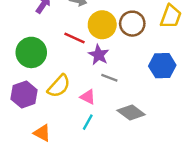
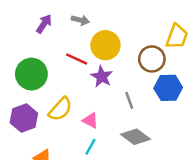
brown circle: (132, 24) -> (152, 59), moved
gray line: (109, 78) -> (129, 100), moved, turned 49

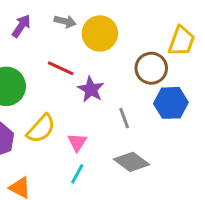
yellow circle: (105, 45) -> (100, 33), moved
pink triangle: (90, 120) -> (77, 142), turned 36

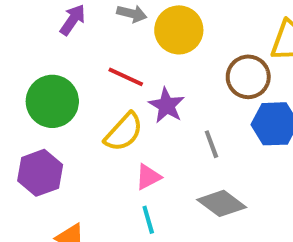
yellow semicircle: (41, 129) -> (124, 132), moved
pink triangle: (77, 142) -> (148, 177), turned 30
cyan line: (77, 174) -> (148, 220), turned -45

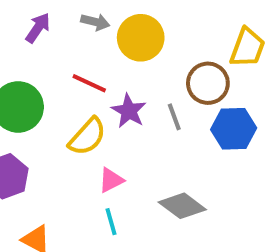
gray line: (211, 144) -> (174, 117), moved

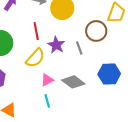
red line: (89, 83) -> (36, 31), turned 54
blue hexagon: (234, 129) -> (109, 74), moved
gray diamond: (182, 206) -> (73, 82), moved

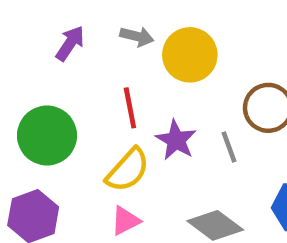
pink triangle: (47, 80) -> (125, 221), moved

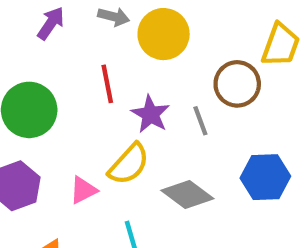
yellow semicircle: (128, 170) -> (129, 164), moved
pink triangle: (125, 221) -> (83, 190), moved

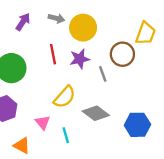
purple star: (151, 114) -> (80, 59), moved, turned 30
blue hexagon: (265, 177) -> (137, 125), moved
pink triangle: (83, 190) -> (43, 122), moved, turned -42

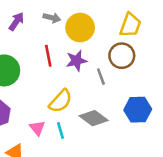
yellow trapezoid: (146, 33) -> (130, 25), moved
blue hexagon: (137, 125) -> (138, 110), moved
cyan line: (66, 135) -> (61, 130), moved

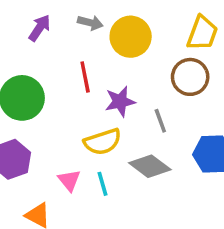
purple star: (76, 61) -> (120, 101), moved
gray line: (101, 77) -> (160, 121), moved
yellow semicircle: (61, 101) -> (103, 142), turned 30

